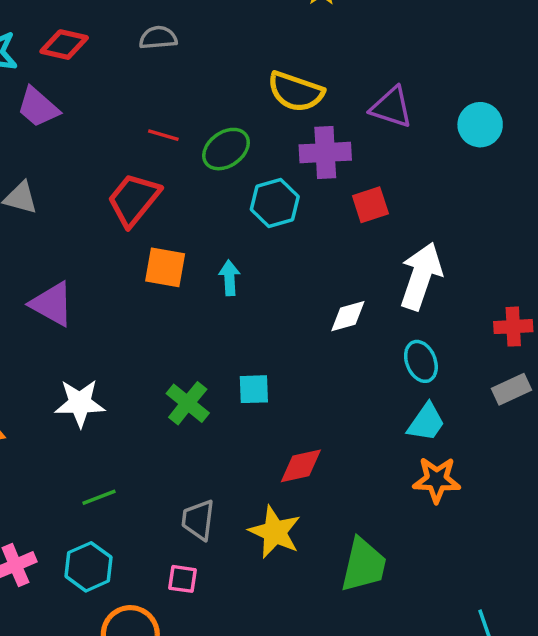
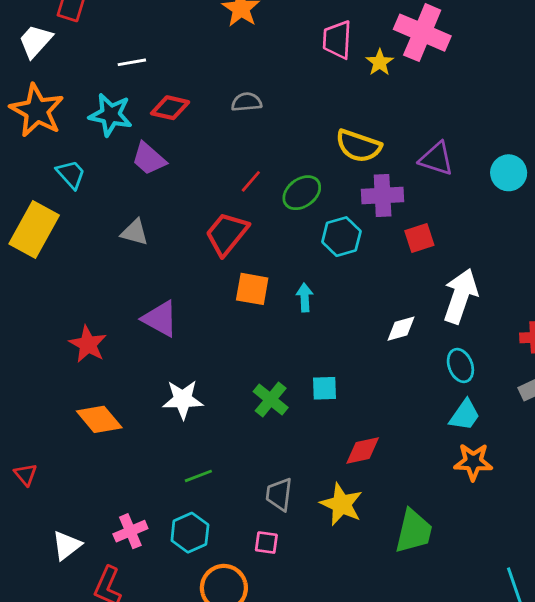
red line: (163, 135) -> (251, 181), turned -65

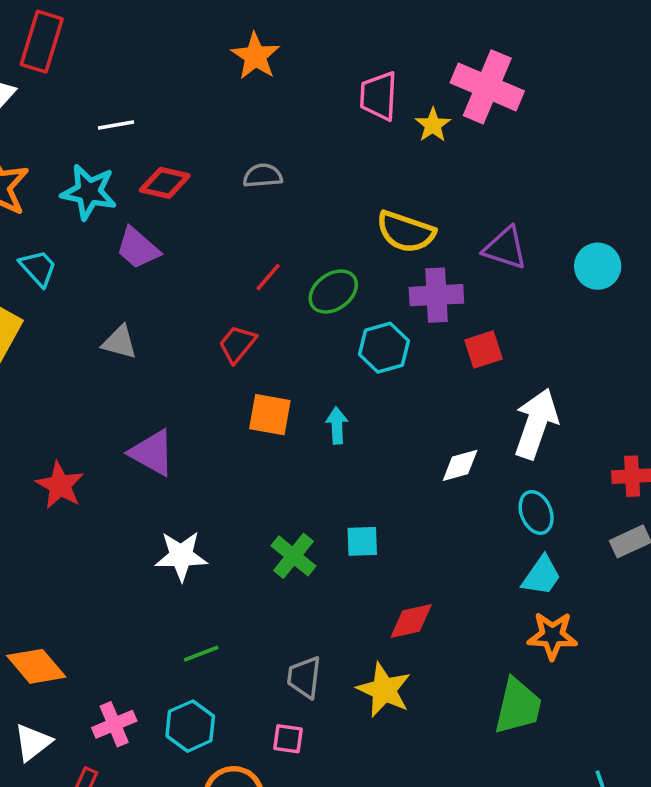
red trapezoid: (227, 234) -> (237, 344), size x0.7
orange diamond: (99, 419) -> (36, 666), moved
green trapezoid: (414, 531) -> (518, 706), moved

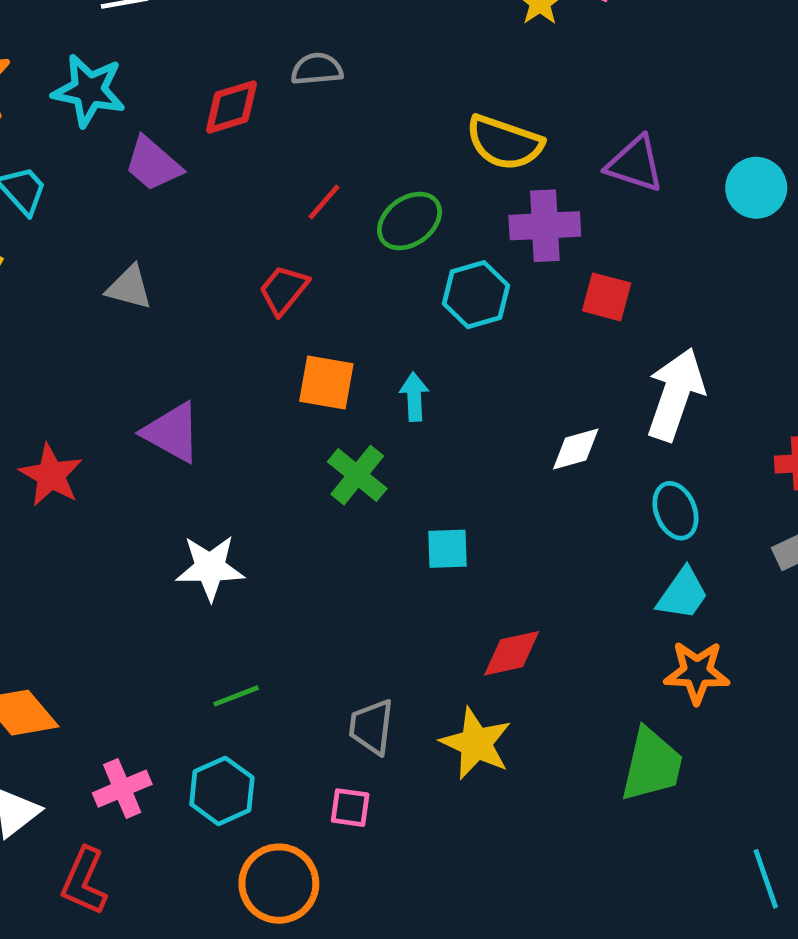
red diamond: (165, 183) -> (231, 107), moved, turned -30
red square: (484, 349) -> (607, 297), turned 33
green cross: (293, 556) -> (357, 475), moved

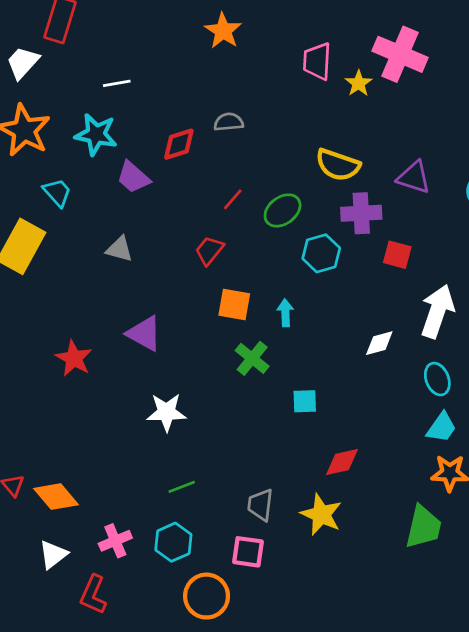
pink square: (350, 808) -> (248, 552), size x1.4

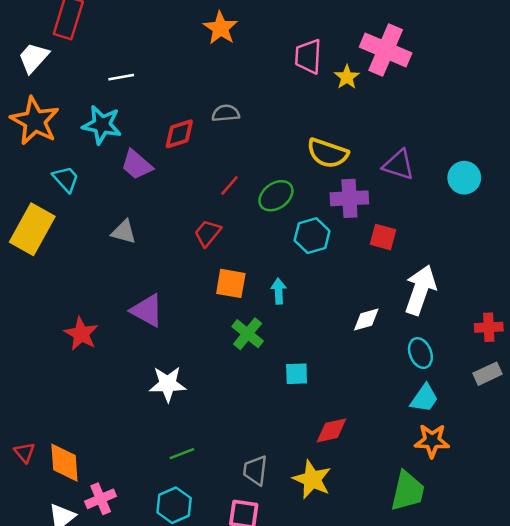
orange diamond: (56, 497) -> (64, 463), turned 36
pink cross: (115, 541) -> (101, 499), moved

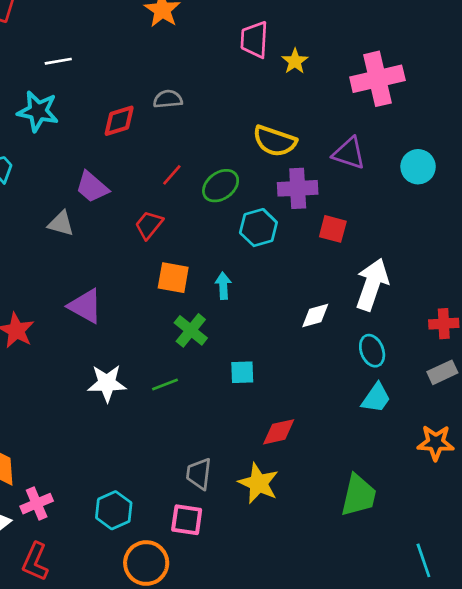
pink cross: (386, 50) -> (377, 79), moved, turned -36
purple trapezoid: (137, 165) -> (92, 187), moved
orange star: (432, 441) -> (436, 443), moved
green line: (182, 454) -> (165, 384), moved

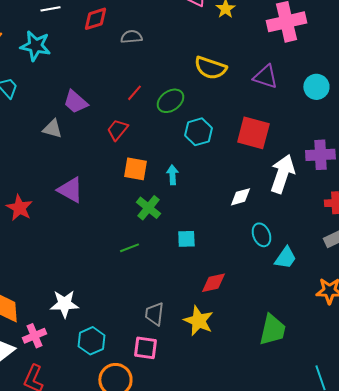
red diamond: (119, 121) -> (95, 19), moved
purple cross: (298, 188) -> (320, 155), moved
red square: (333, 229) -> (253, 133), size x1.6
cyan ellipse: (372, 351) -> (261, 235), moved
white star: (107, 383) -> (64, 304), moved

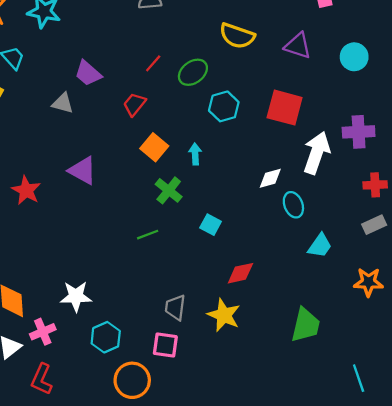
orange square: (135, 169) -> (154, 147), turned 30
cyan ellipse: (261, 235) -> (293, 205), moved
cyan square: (186, 239) -> (211, 225), turned 30

